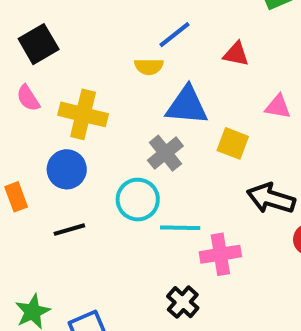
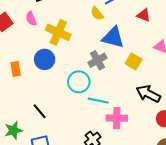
yellow semicircle: (149, 67) -> (97, 14), turned 40
black line: (69, 230) -> (40, 111), moved, turned 56

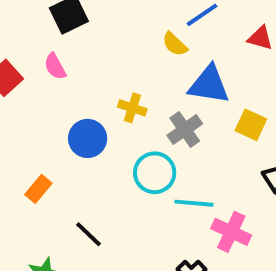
yellow cross: (58, 32) -> (132, 108), moved, size x0.6
orange rectangle: (16, 69) -> (38, 189), moved, turned 56
pink cross: (117, 118) -> (231, 232), turned 30

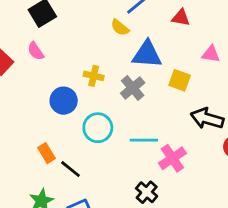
cyan circle: (155, 173) -> (98, 128), moved
orange rectangle: (38, 189) -> (46, 153), moved, turned -66
pink cross: (231, 232) -> (172, 158), turned 36

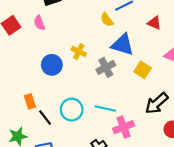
black arrow: (207, 119) -> (157, 103), turned -70
cyan circle: (98, 128) -> (72, 110), moved

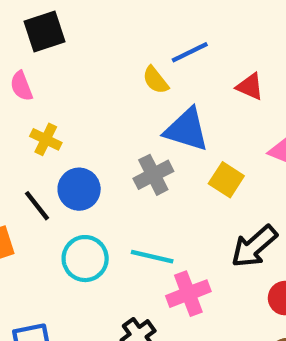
yellow cross: (79, 51) -> (46, 139), moved
blue circle: (52, 65) -> (79, 189), moved
black line: (45, 118) -> (37, 206), moved

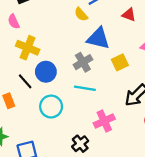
yellow cross: (46, 139) -> (28, 48), size x1.5
yellow square: (226, 180) -> (120, 62), turned 35
cyan line: (152, 257) -> (85, 88), moved

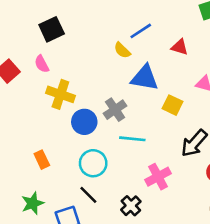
gray cross: (83, 62) -> (115, 110), moved
yellow square: (120, 62) -> (172, 105), turned -35
black line: (25, 81) -> (88, 195), moved

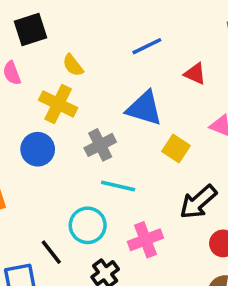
yellow semicircle: (122, 50) -> (73, 65), moved
yellow cross: (60, 94) -> (58, 104), moved
blue circle: (84, 122) -> (38, 149), moved
cyan circle: (93, 163) -> (88, 225), moved

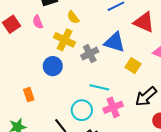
red triangle: (195, 74) -> (144, 22), size x1.6
gray cross: (100, 145) -> (90, 54), moved
pink cross: (145, 240) -> (113, 107), moved

